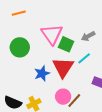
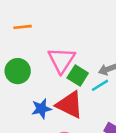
cyan line: (84, 58) -> (100, 85), moved
red triangle: (63, 67) -> (70, 105), turned -45

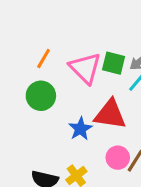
orange line: (23, 27) -> (44, 58), moved, turned -36
green square: (78, 76) -> (114, 63), moved

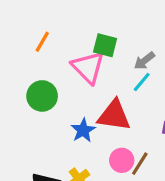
orange line: (44, 58) -> (42, 42), moved
green square: (114, 63) -> (105, 45), moved

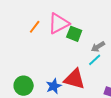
pink triangle: (88, 67) -> (59, 24), moved, turned 40
green circle: (42, 96) -> (24, 86), moved

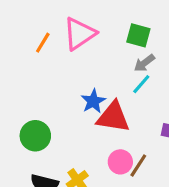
green square: (74, 34) -> (138, 35), moved
blue star: (54, 86) -> (93, 101), moved

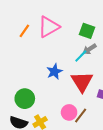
cyan line: (141, 84) -> (81, 56), moved
red triangle: (113, 117) -> (82, 82), moved, turned 45
green circle: (35, 136) -> (25, 99), moved

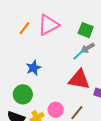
blue star: (54, 72) -> (34, 68), moved
red triangle: (82, 82) -> (79, 79), turned -50
pink circle: (69, 112) -> (56, 110), moved

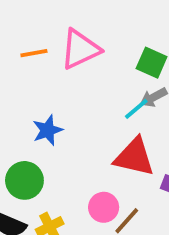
orange line: (25, 28) -> (34, 53), turned 40
pink circle: (56, 110) -> (104, 207), moved

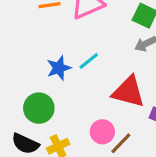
cyan line: (136, 109) -> (89, 61), moved

